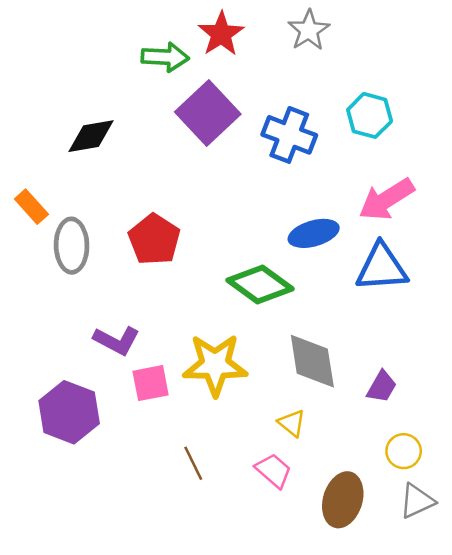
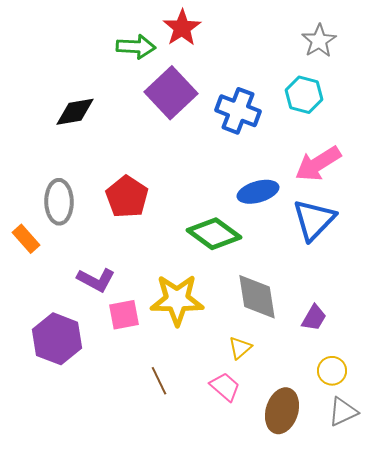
gray star: (309, 30) -> (319, 41), moved
orange rectangle: (31, 207) -> (26, 239), moved
blue triangle: (382, 267) -> (314, 220), turned -42
yellow triangle: (292, 423) -> (240, 348), turned 40

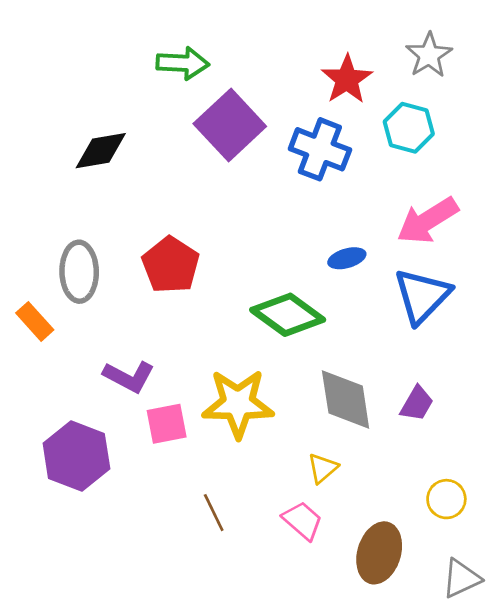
red star: (182, 28) -> (347, 79), moved
blue ellipse: (258, 192) -> (347, 258), size x0.7
purple trapezoid: (314, 318) -> (417, 404), moved
gray triangle: (343, 412) -> (461, 578), moved

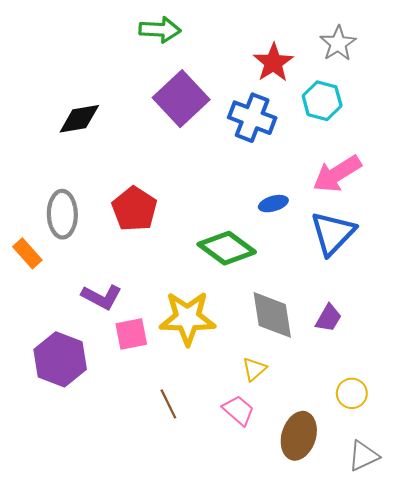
green arrow: (183, 63) -> (160, 30), moved

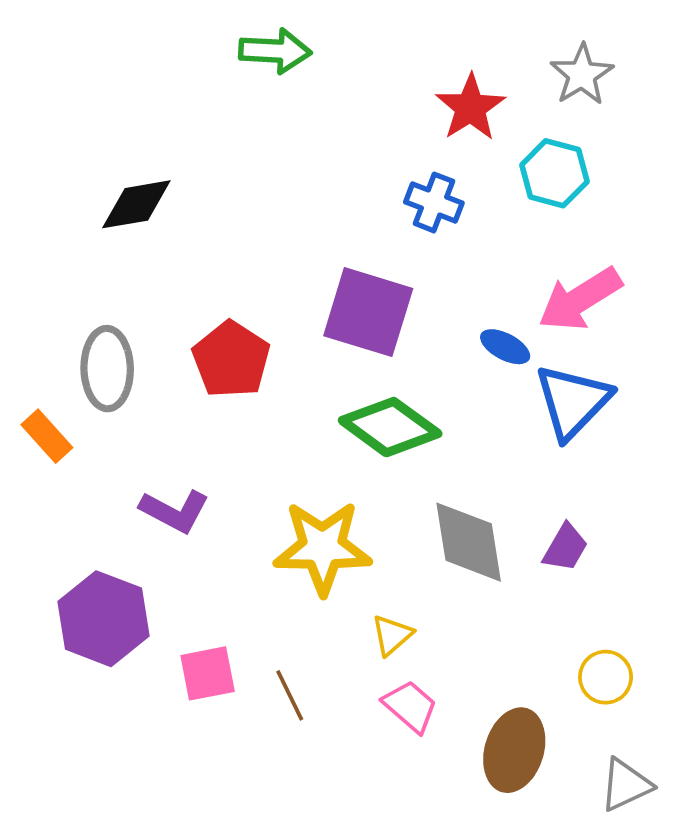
purple square: (181, 99) -> (368, 312), moved, turned -30
blue cross: (252, 118) -> (434, 202), size x0.7
blue ellipse: (273, 204) -> (505, 347), moved, turned 44
pink square: (131, 334) -> (208, 673), moved
yellow triangle: (254, 369) -> (392, 635), moved

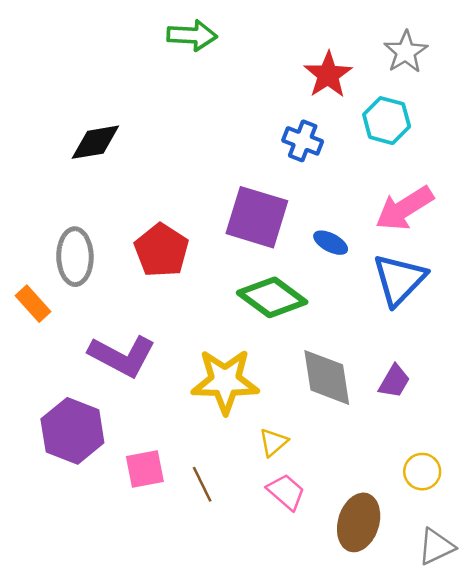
blue ellipse: (505, 347) -> (331, 243), moved
purple L-shape: (175, 511) -> (122, 356), size x1.4

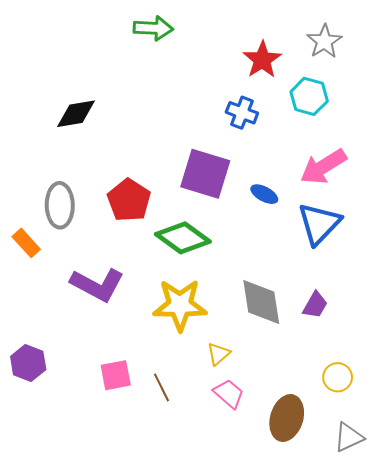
green diamond: (272, 297) -> (183, 238), moved
purple hexagon: (72, 431) -> (28, 363), moved, size x0.7

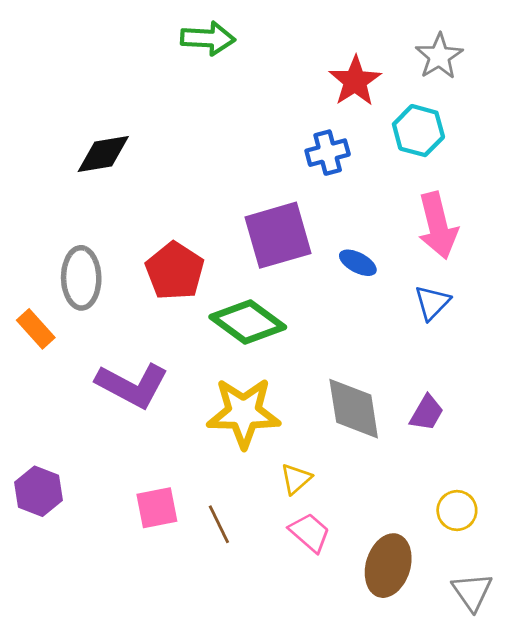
blue cross: (242, 113) -> (328, 153), turned -36
pink arrow: (323, 167) -> (438, 226), turned -72
purple square: (205, 174) -> (278, 235), turned -33
blue triangle: (319, 224) -> (432, 303), size x0.6
gray triangle: (349, 437) -> (472, 592), turned -40

